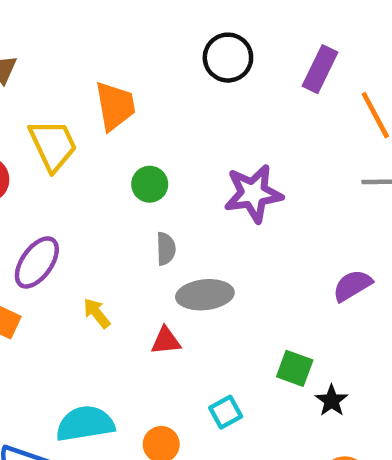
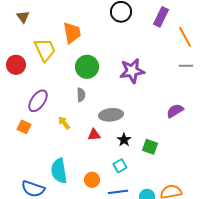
green circle: (150, 184) -> (87, 67), size x1.5
gray semicircle: (166, 249) -> (81, 95), moved
black star: (332, 401) -> (124, 140), moved
cyan semicircle: (85, 424) -> (59, 171), turned -90

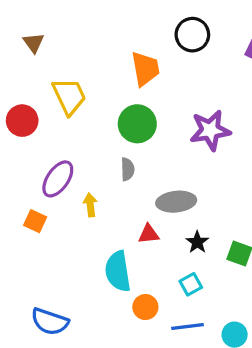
orange trapezoid: (72, 33) -> (145, 69), moved
yellow arrow: (64, 123) -> (90, 205), moved, turned 32
cyan semicircle: (59, 171) -> (118, 271), moved

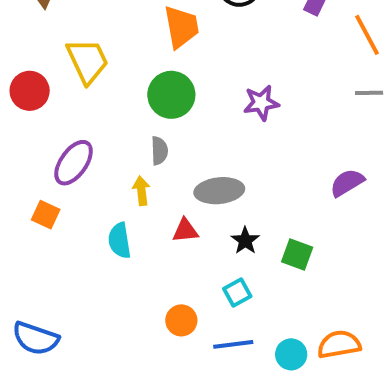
purple star: (210, 130) -> (261, 103), size x0.7
yellow arrow: (90, 205) -> (141, 191), moved
cyan semicircle: (118, 271) -> (119, 241), moved, size x0.7
blue semicircle: (50, 322) -> (36, 338), moved

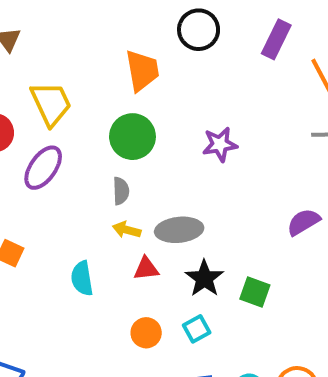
purple ellipse: (74, 163) -> (43, 168), moved
yellow arrow: (141, 191) -> (127, 230), moved, turned -68
black star: (245, 241) -> (204, 278), size x1.4
orange circle: (181, 320) -> (146, 333), moved

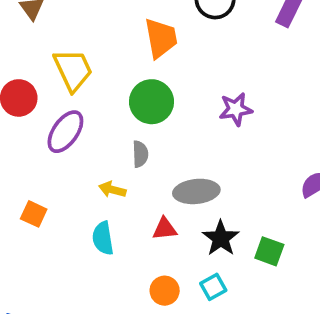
yellow arrow: (127, 230) -> (112, 190), moved

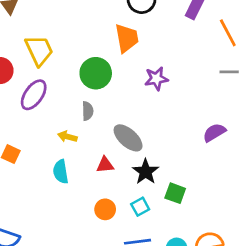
orange trapezoid: (161, 38) -> (127, 38), moved
gray ellipse: (196, 191) -> (128, 138), turned 48
green square: (269, 251) -> (175, 193), moved

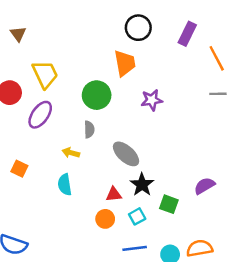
purple semicircle: (214, 133) -> (204, 186), moved
red triangle: (105, 165) -> (114, 194), moved

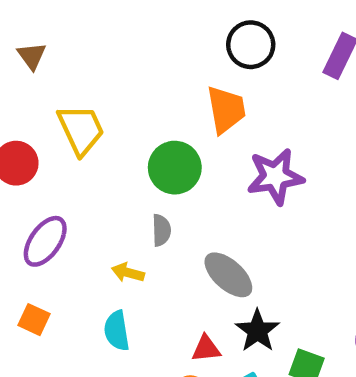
purple star: (152, 100) -> (275, 177), size x1.4
purple ellipse: (40, 115) -> (45, 241), moved
orange square: (19, 169) -> (34, 320), moved

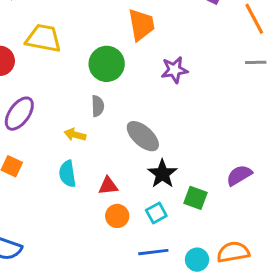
yellow trapezoid: (81, 130) -> (43, 38), turned -54
purple star: (275, 177) -> (174, 70), size x0.7
red triangle: (206, 349) -> (108, 186), moved

